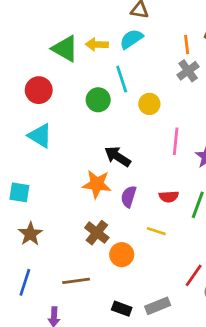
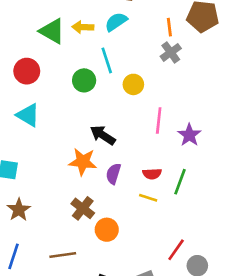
yellow line: (156, 231) -> (148, 198), moved

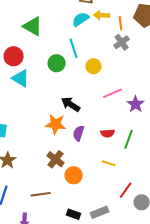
yellow arrow: (83, 27) -> (102, 15), moved
cyan triangle: (28, 115) -> (21, 78), moved
pink line: (159, 120) -> (113, 93), turned 60
yellow line: (148, 198) -> (109, 163), moved

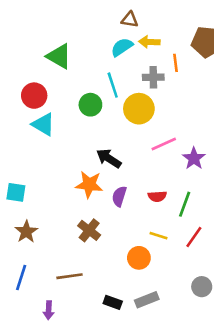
orange line: (121, 23) -> (176, 63), moved
gray cross: (122, 42) -> (153, 77), moved, turned 35
yellow circle: (94, 66) -> (139, 109), size x1.5
orange circle: (74, 175) -> (139, 258), moved
red line: (126, 190) -> (194, 237), moved

